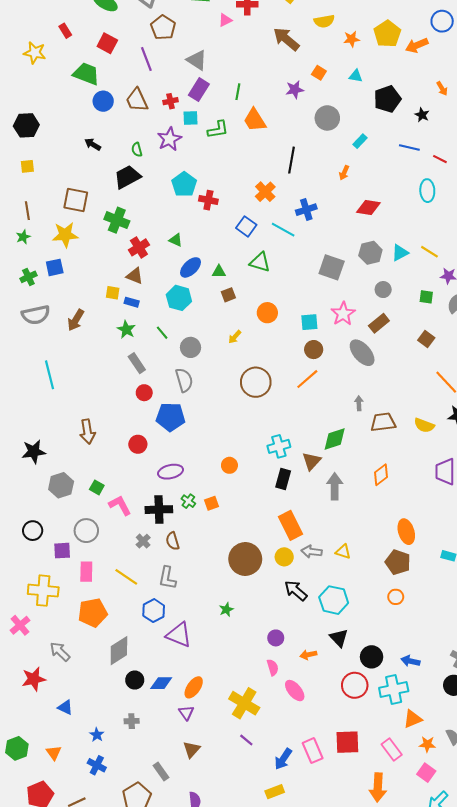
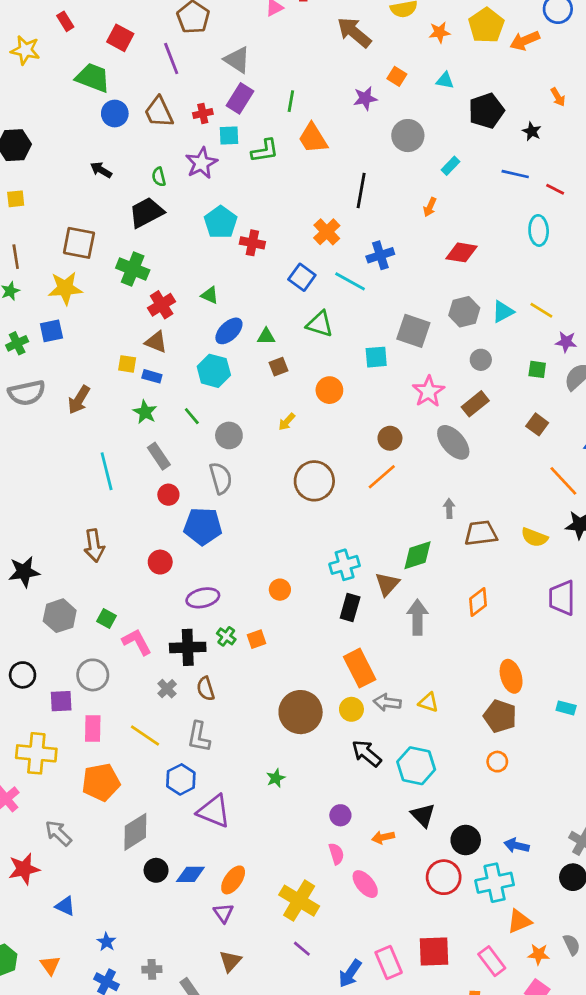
cyan square: (309, 322) -> (376, 357), moved
cyan line: (49, 375) -> (107, 471), moved
gray cross: (132, 721) -> (152, 969), moved

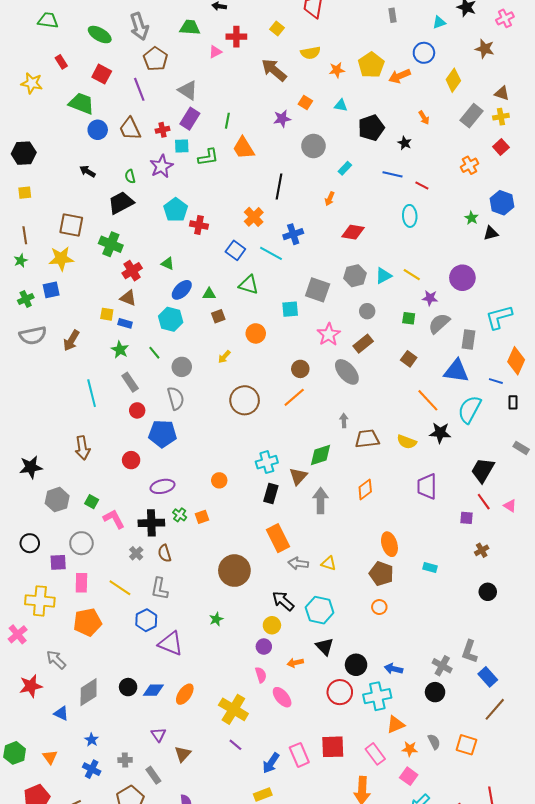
yellow circle: (351, 709) -> (272, 625), moved
gray diamond: (135, 832) -> (89, 692), moved
purple triangle: (223, 913) -> (158, 735), moved

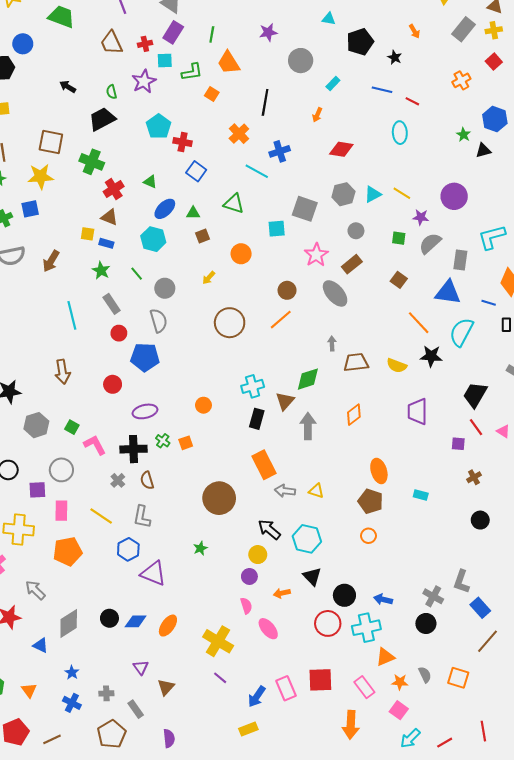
orange square: (305, 102) -> (212, 94), moved
blue circle: (98, 130) -> (23, 44), moved
blue square: (235, 250) -> (196, 171), moved

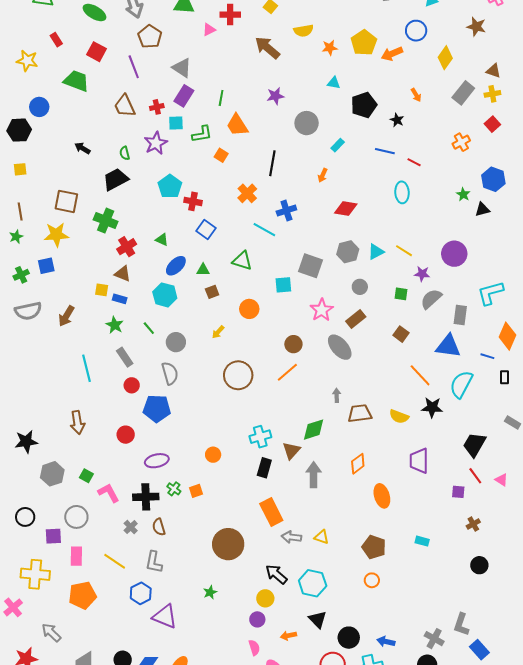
orange ellipse: (379, 471) -> (382, 496), moved

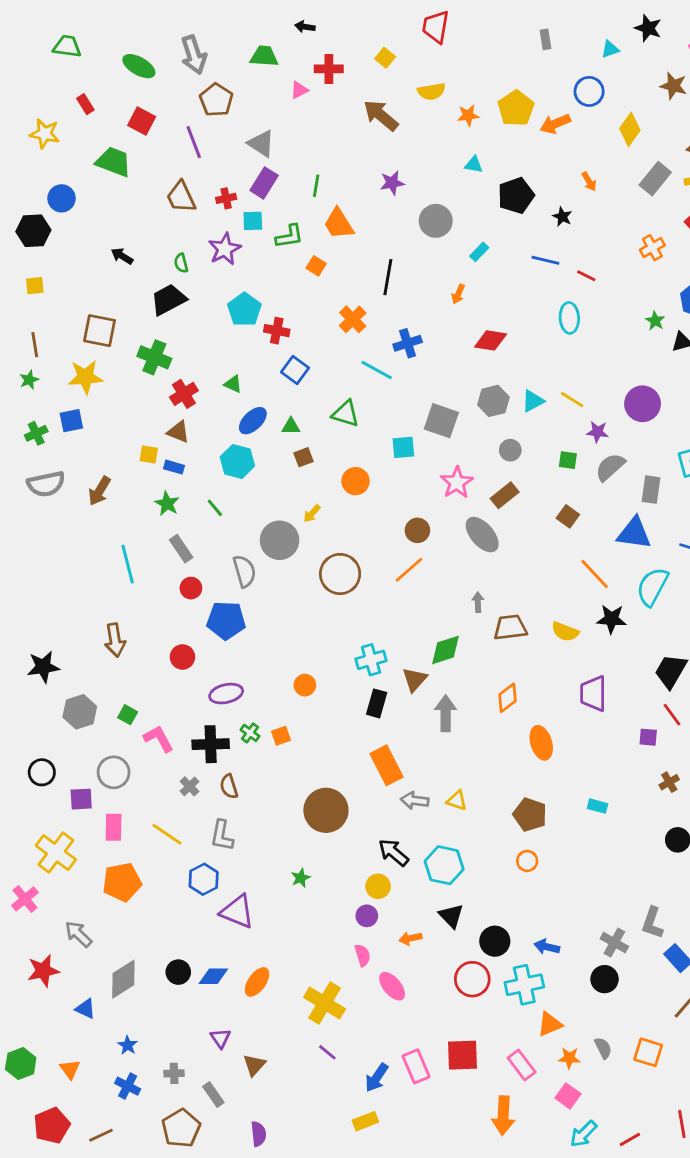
gray circle: (176, 342) -> (280, 540), moved, size x1.4
yellow cross: (35, 574) -> (56, 853), turned 32

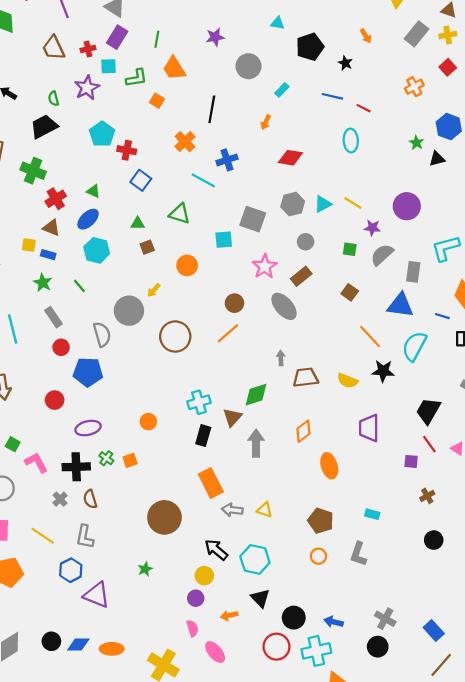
blue ellipse: (253, 421) -> (88, 219), moved
gray L-shape: (652, 923) -> (358, 554), moved
orange ellipse: (257, 982) -> (112, 649), turned 55

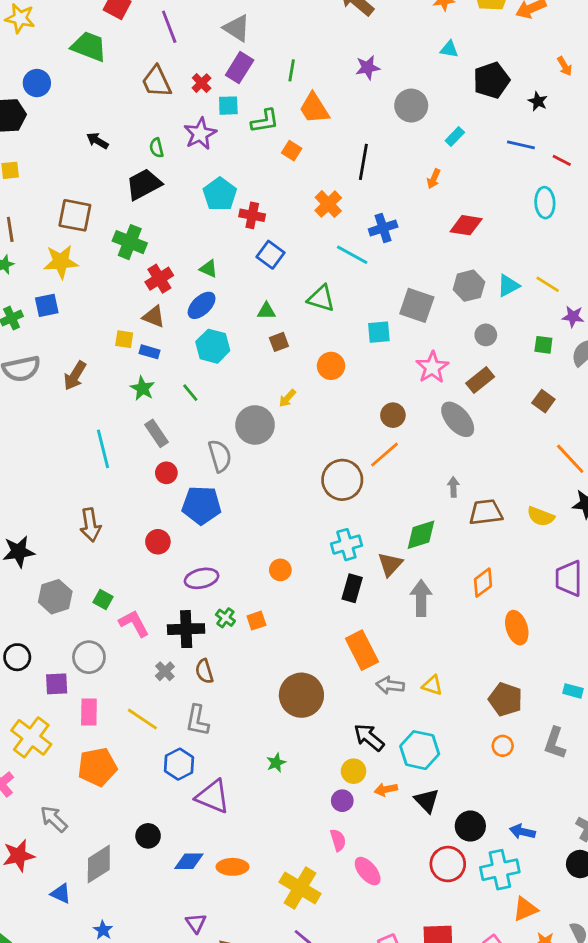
red cross: (88, 49) -> (202, 83), turned -32
brown circle: (175, 337) -> (342, 480), moved
orange arrow: (229, 615) -> (386, 789), moved
black circle: (51, 641) -> (148, 836), moved

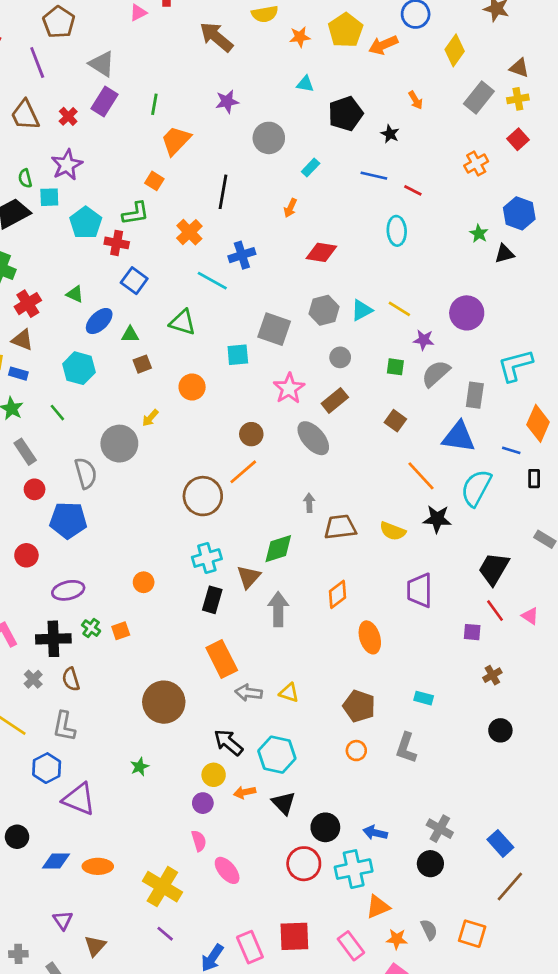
cyan square: (228, 106) -> (49, 197), moved
orange trapezoid: (314, 108) -> (176, 141), turned 76
green L-shape: (265, 121) -> (136, 213), moved
blue ellipse: (202, 305) -> (99, 321), moved

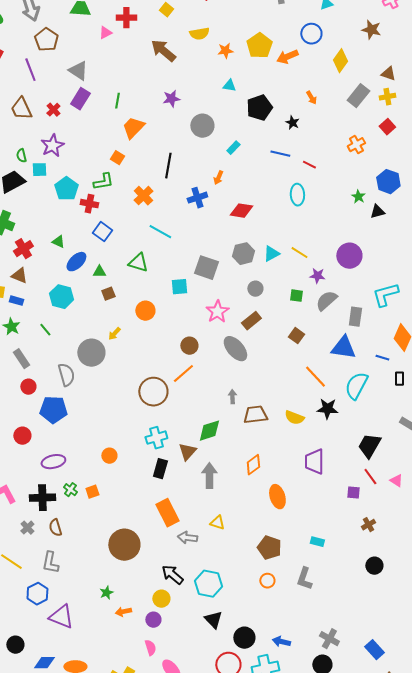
blue cross: (242, 255) -> (197, 198), moved
yellow triangle: (289, 693) -> (217, 523), moved
orange arrow: (245, 792) -> (123, 612), moved

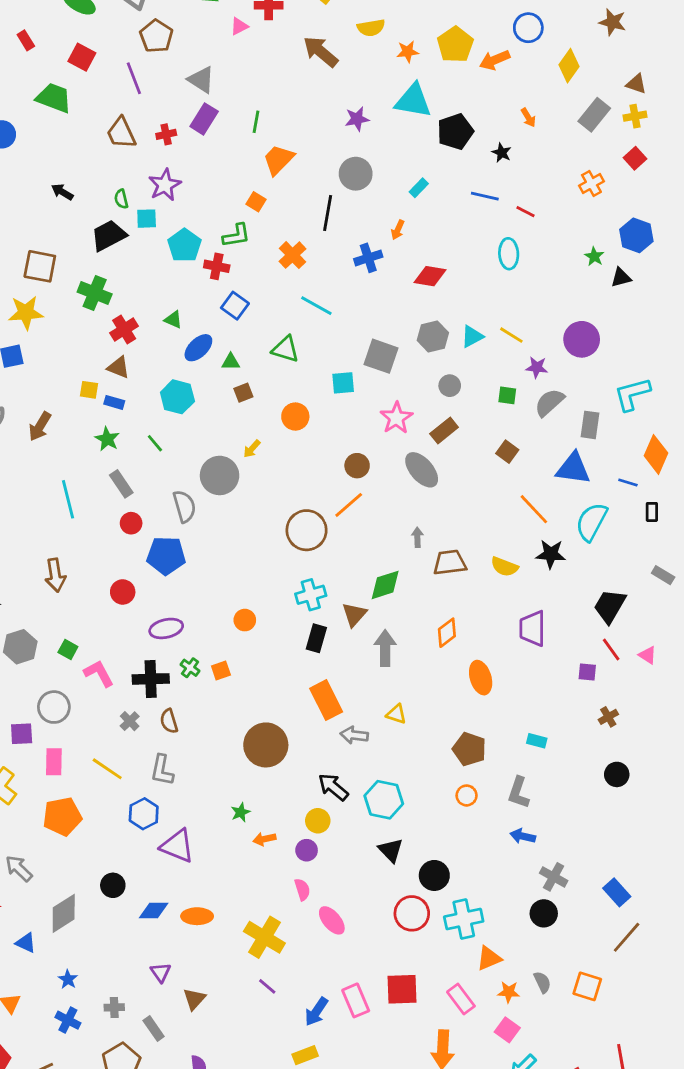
cyan triangle: (229, 86) -> (413, 101), size x2.0
purple star: (171, 99) -> (357, 119), moved
red cross: (53, 110) -> (166, 134), turned 32
gray circle: (202, 126) -> (356, 174), moved
blue arrow: (281, 642) -> (523, 836), moved

